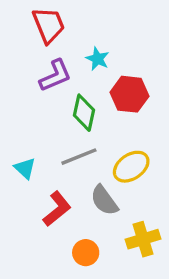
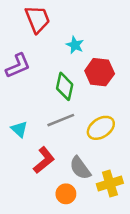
purple L-shape: (55, 76) -> (18, 66), moved
gray semicircle: (104, 200) -> (80, 168), moved

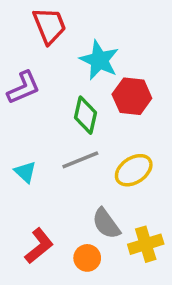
cyan star: (75, 45) -> (99, 60), size x1.6
red L-shape: (44, 160) -> (39, 246), moved

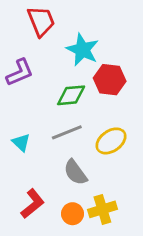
green diamond: (85, 115) -> (71, 95), turned 72
gray semicircle: (106, 224) -> (75, 172), moved
yellow cross: (146, 244) -> (102, 209), moved

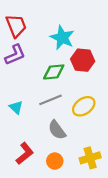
red trapezoid: (41, 21) -> (16, 26), moved
yellow cross: (102, 209) -> (90, 158), moved

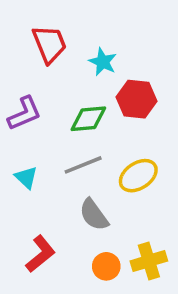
red trapezoid: (16, 26) -> (49, 44), moved
cyan star: (62, 38) -> (103, 62), size x0.7
purple L-shape: (15, 55) -> (24, 113), moved
orange circle: (55, 161) -> (106, 266), moved

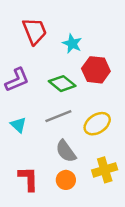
green diamond: (88, 119) -> (62, 84), turned 44
red L-shape: (40, 254) -> (28, 179), turned -52
yellow cross: (149, 261) -> (105, 170), moved
orange circle: (106, 266) -> (66, 180), moved

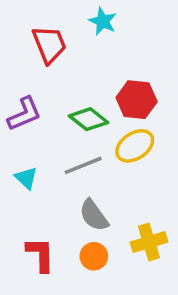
cyan star: (72, 44) -> (103, 21), moved
yellow ellipse: (97, 124) -> (135, 146), moved

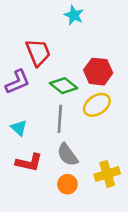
red trapezoid: (49, 44) -> (38, 52), moved
gray line: (83, 165) -> (60, 119), turned -64
red L-shape: (40, 254) -> (29, 162), moved, turned 104

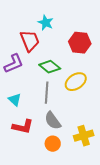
cyan star: (74, 15) -> (46, 23), moved
red hexagon: (98, 72) -> (80, 43), moved

